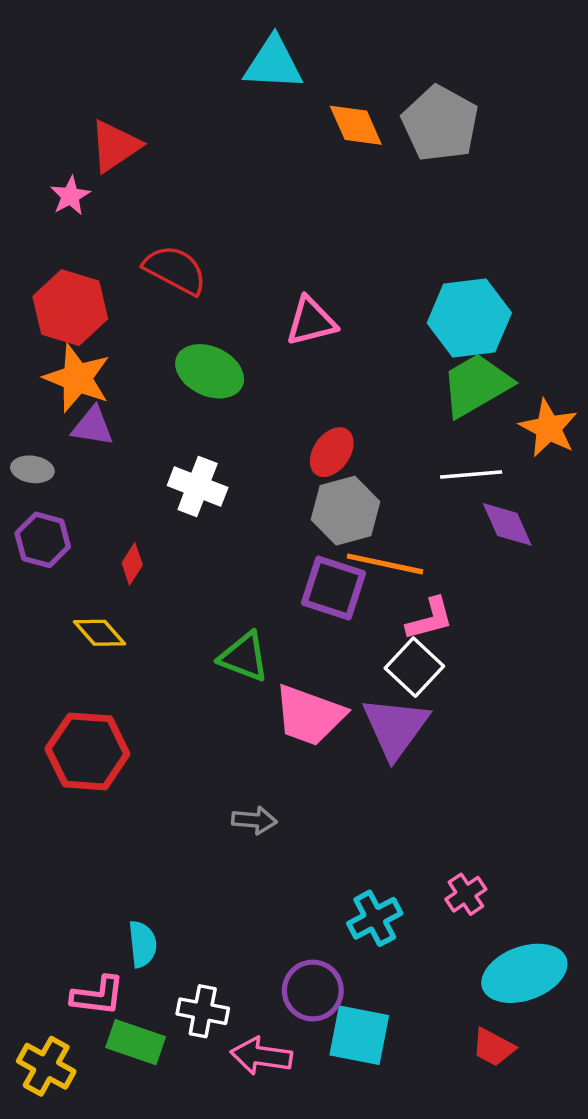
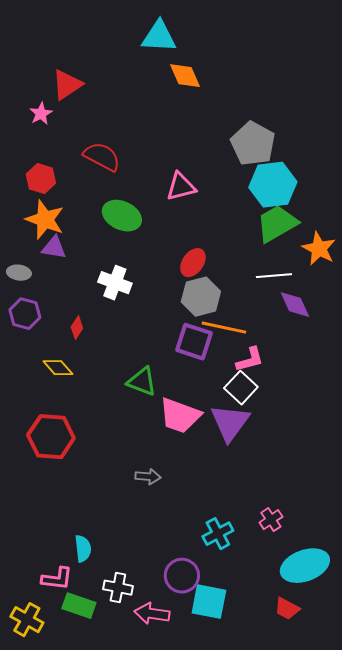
gray pentagon: (440, 124) -> (253, 144), moved
orange diamond: (356, 125) -> (185, 76), moved
red hexagon: (70, 308) -> (41, 179), size x0.7

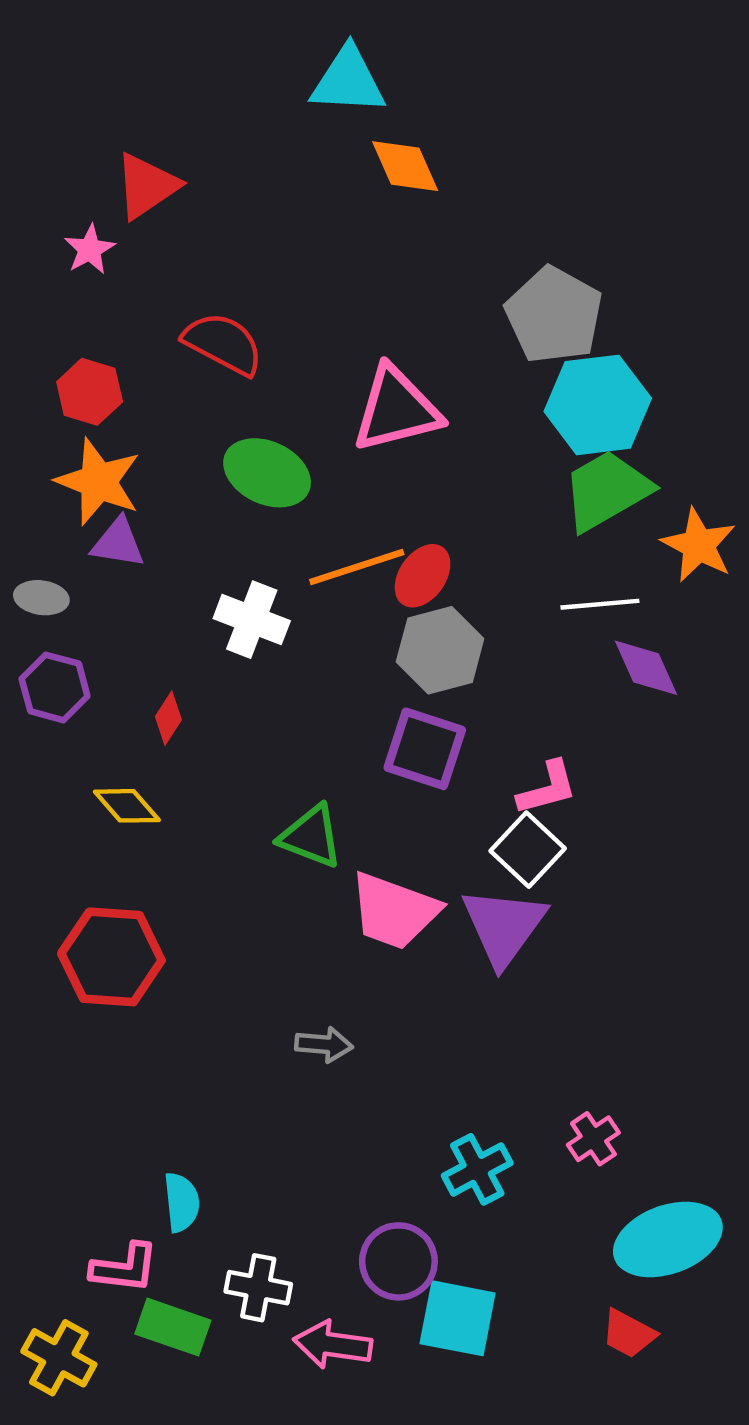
pink triangle: (181, 187) -> (396, 409), size x1.4
orange line: (224, 328) -> (357, 567), moved, turned -30

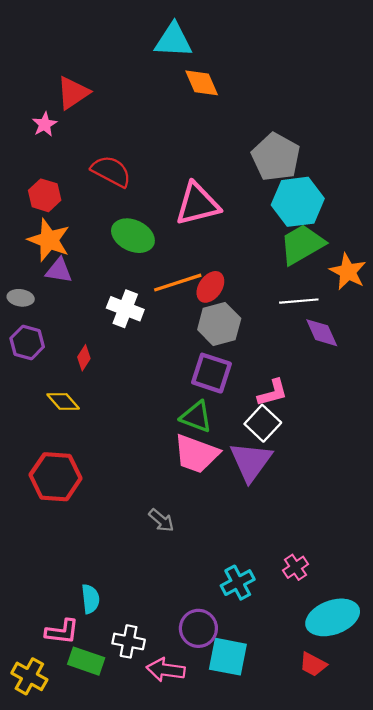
green triangle: (311, 836) -> (196, 417), moved
gray arrow: (324, 1045) -> (161, 520), turned 36

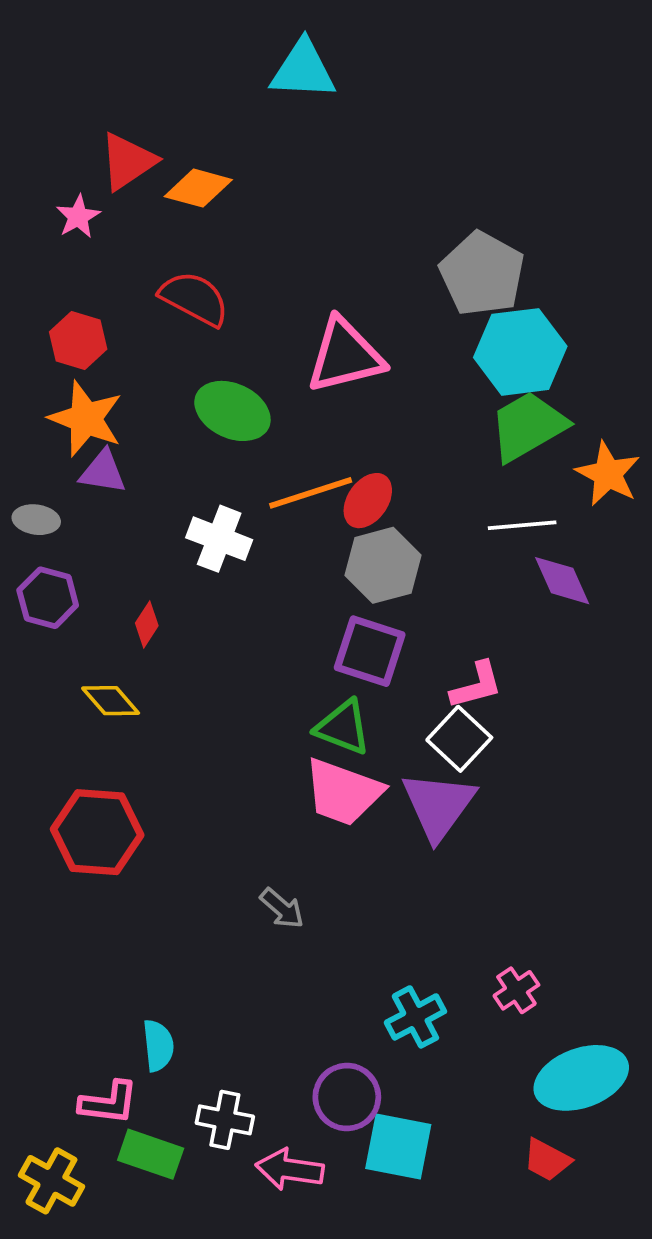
orange diamond: (202, 83) -> (198, 188), moved, turned -51

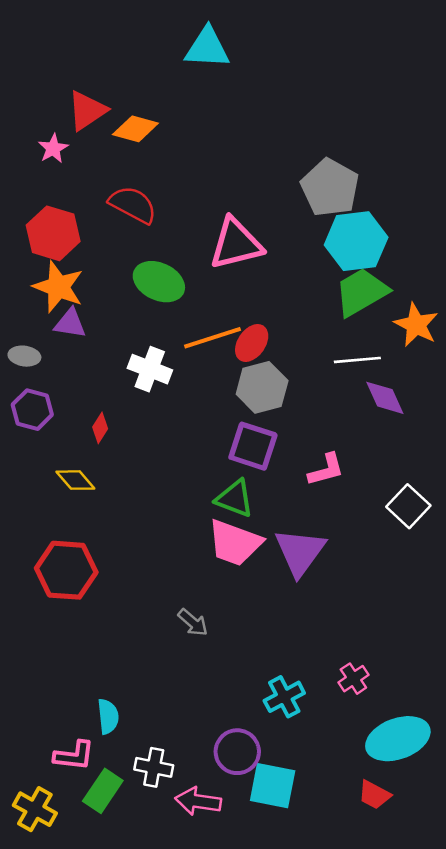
red hexagon: (78, 340) -> (53, 233), size x1.4
white square: (459, 739) -> (408, 506), moved
green rectangle: (151, 1154) -> (103, 791), turned -75

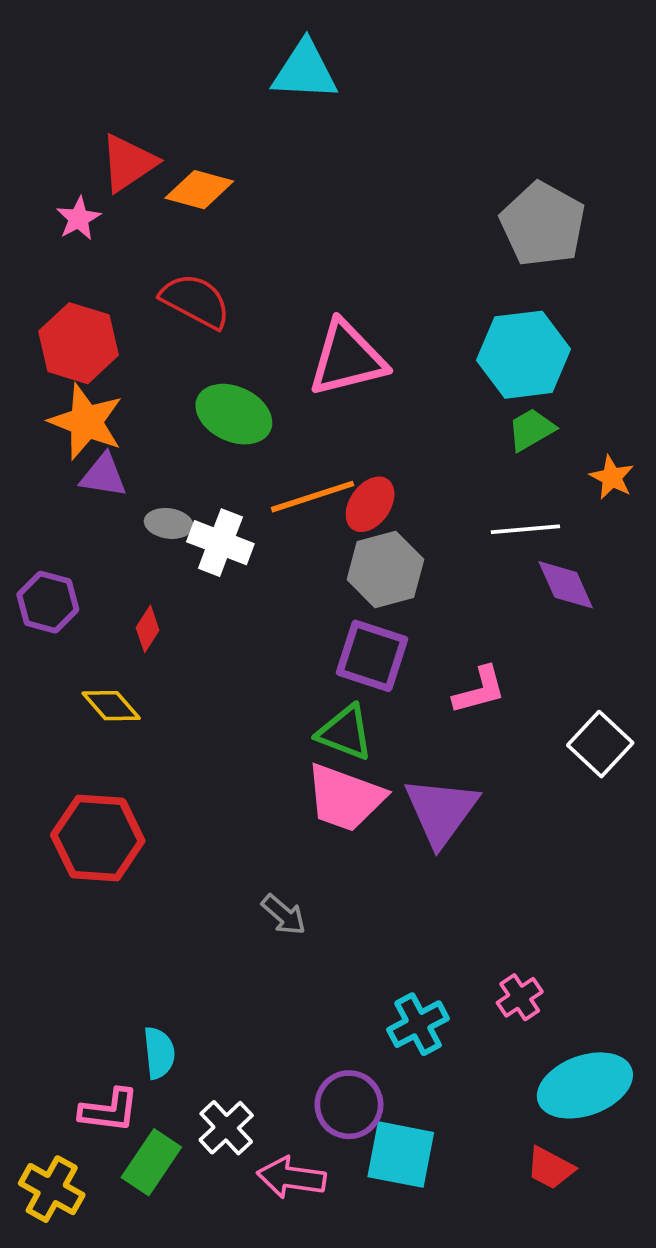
gray pentagon: (330, 188) -> (543, 224), moved
green trapezoid: (361, 292) -> (531, 429), size x0.6
orange star: (416, 325) -> (612, 477), size x0.7
gray ellipse: (24, 356) -> (169, 523), moved
white cross: (154, 767) -> (226, 1128), turned 36

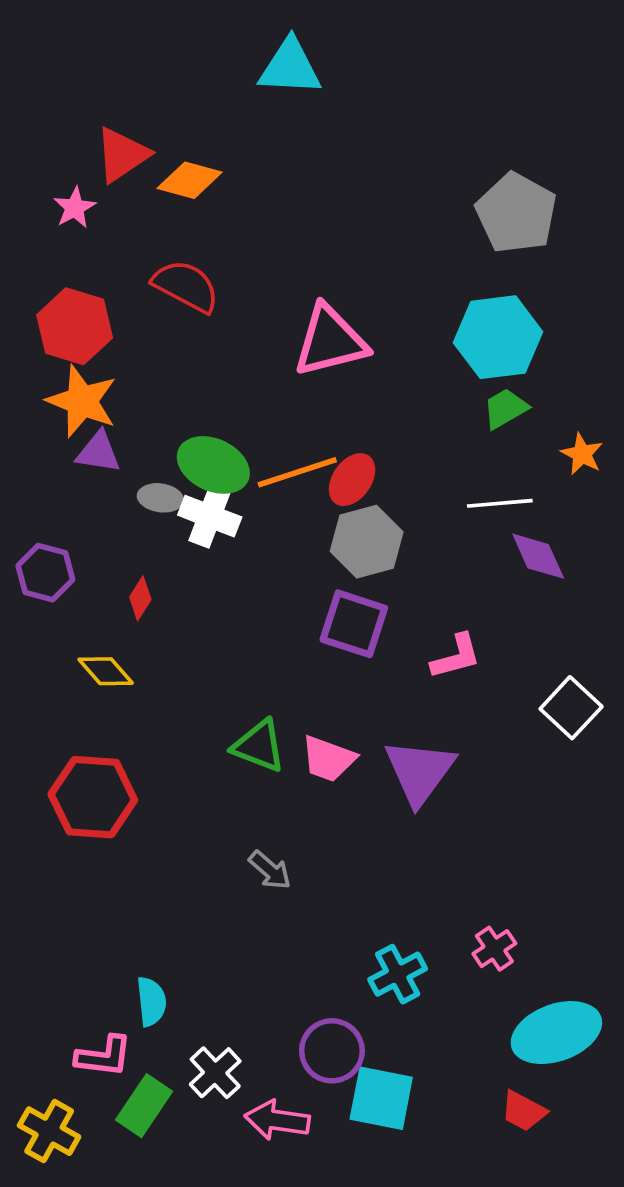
green ellipse: (234, 414) -> (213, 465), moved
green triangle: (345, 733) -> (259, 746), moved
pink trapezoid: (345, 798) -> (328, 759), size x0.7

